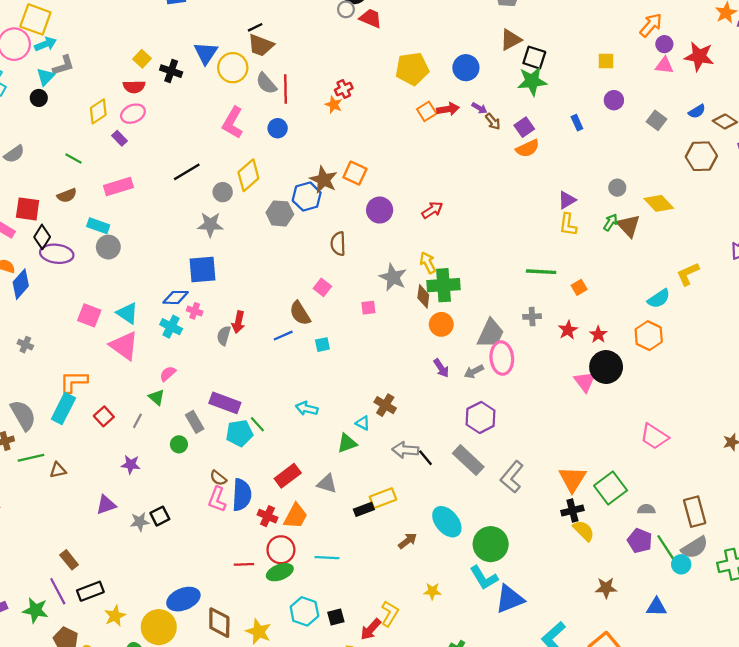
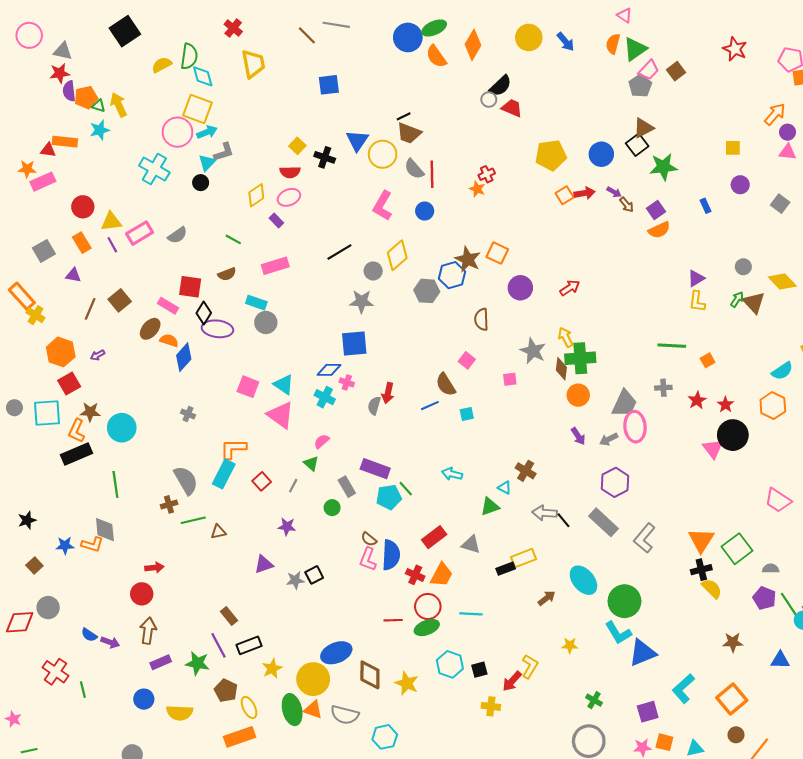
black square: (534, 58) -> (637, 145), moved, turned 35

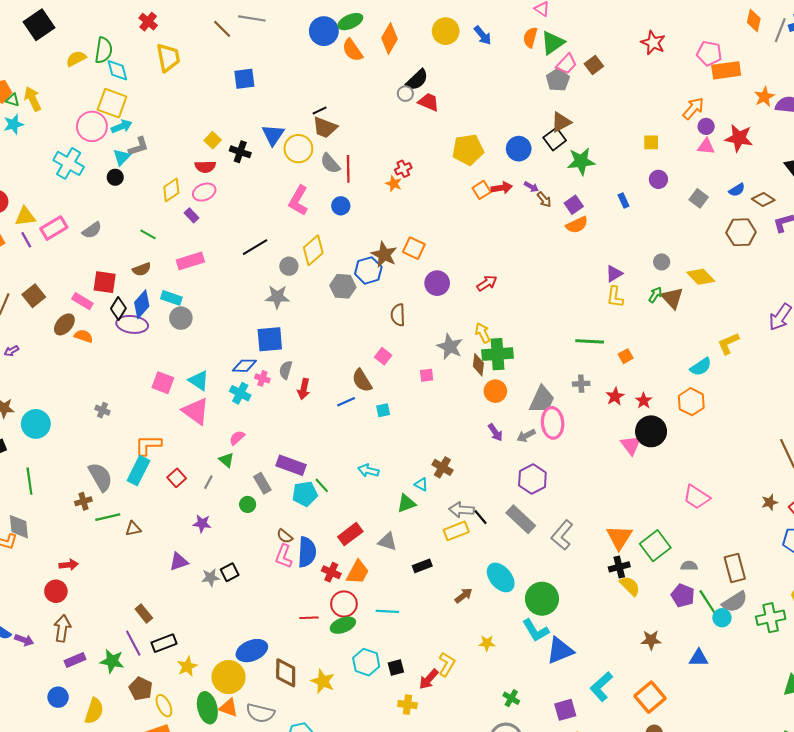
blue diamond: (184, 357) -> (142, 304), moved
gray semicircle: (374, 406) -> (286, 370), moved
yellow rectangle: (524, 558) -> (456, 531), moved
yellow semicircle: (180, 713) -> (94, 711), turned -75

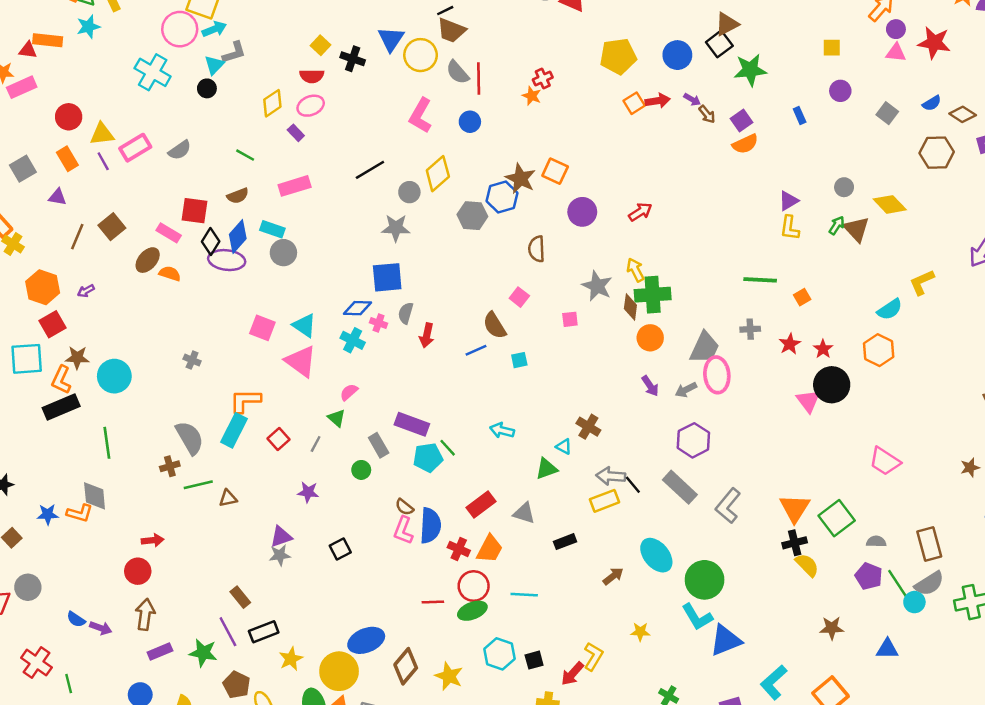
gray star: (211, 577) -> (280, 555), moved
brown diamond: (286, 673) -> (406, 666), turned 40

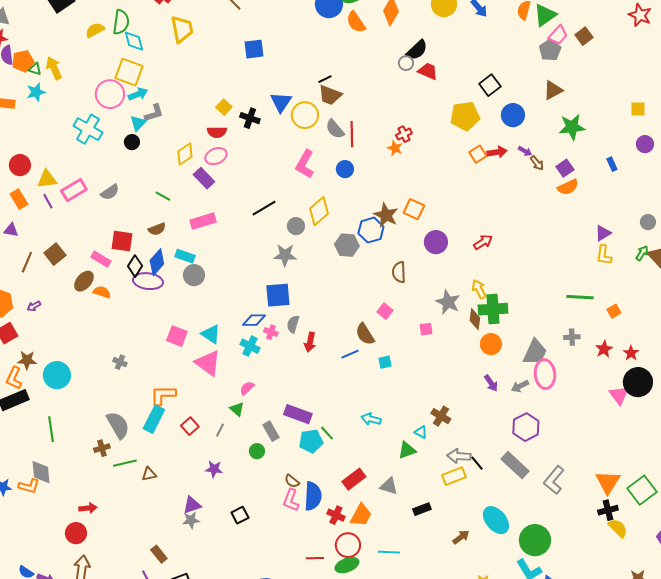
black square: (719, 44) -> (490, 85), moved
purple rectangle: (296, 133) -> (204, 178), size x1.5

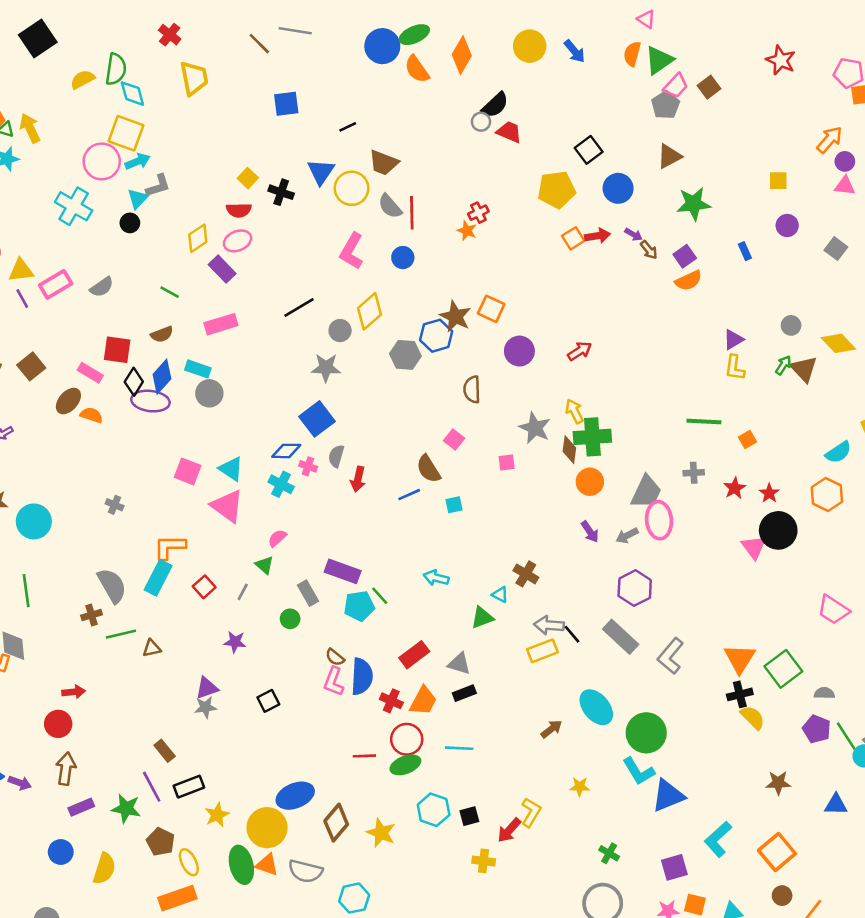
black line: (325, 79) -> (348, 127), moved
blue square: (278, 295) -> (317, 419), turned -32
black rectangle: (422, 509) -> (464, 693), moved

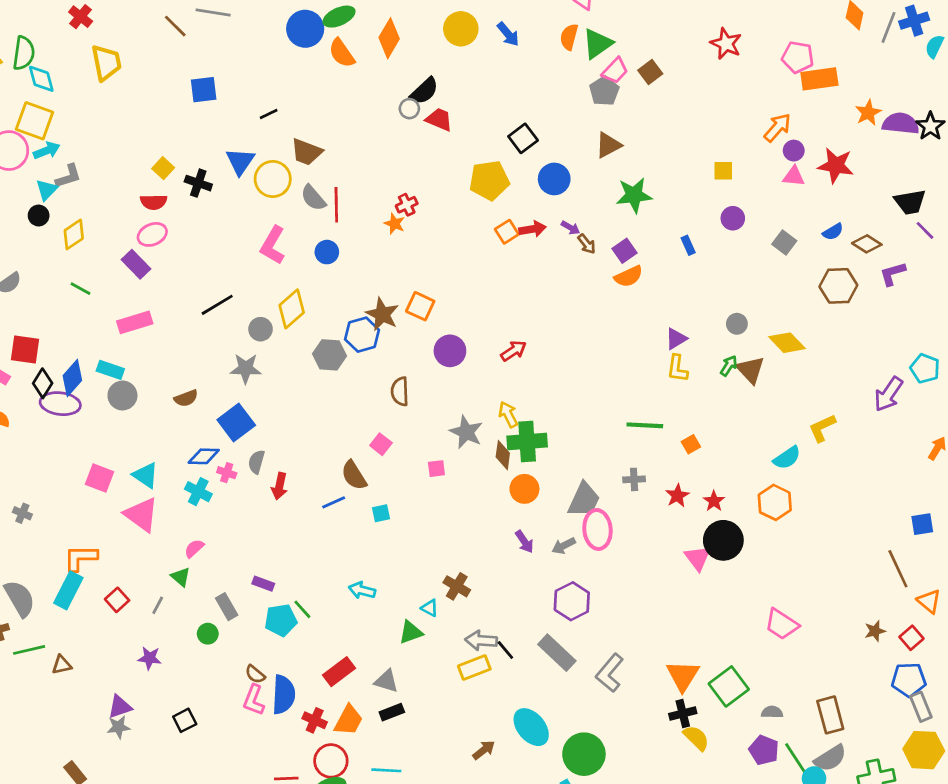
yellow diamond: (198, 238) -> (74, 234), moved
brown semicircle: (162, 334) -> (186, 398), moved
purple rectangle: (343, 571) -> (263, 584), size x0.6

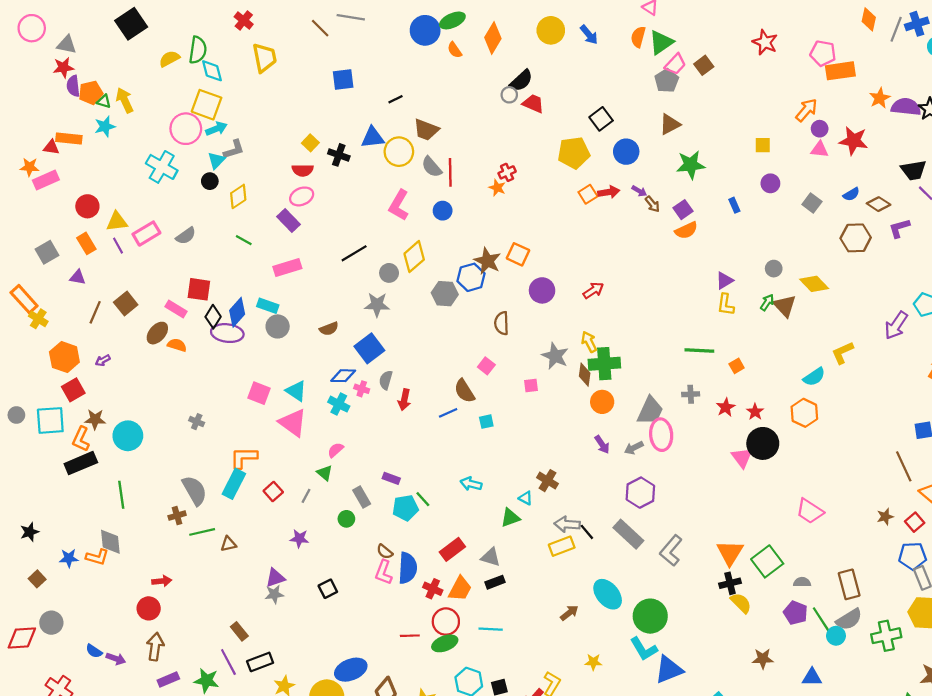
orange semicircle: (342, 53) -> (455, 50), size x0.7
blue triangle: (240, 161) -> (373, 137), turned 50

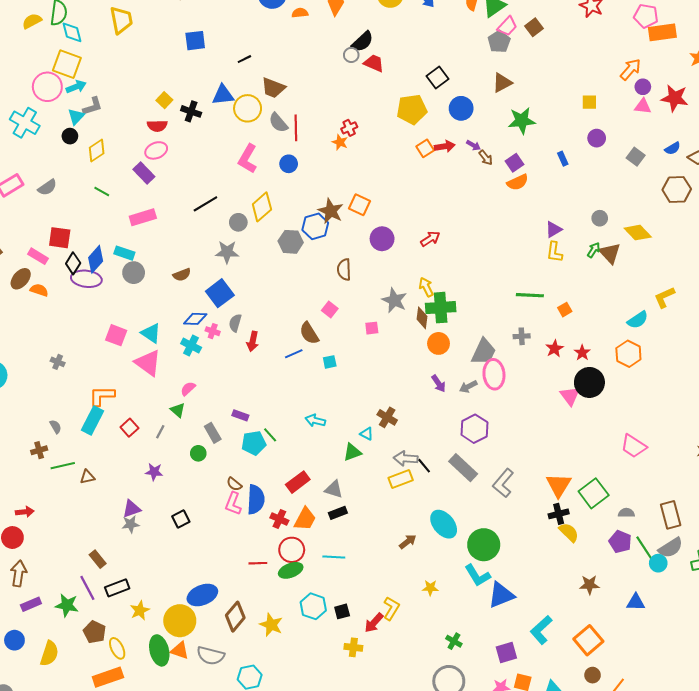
orange semicircle: (455, 50) -> (300, 13), turned 119
gray semicircle: (195, 490) -> (56, 427), size x0.5

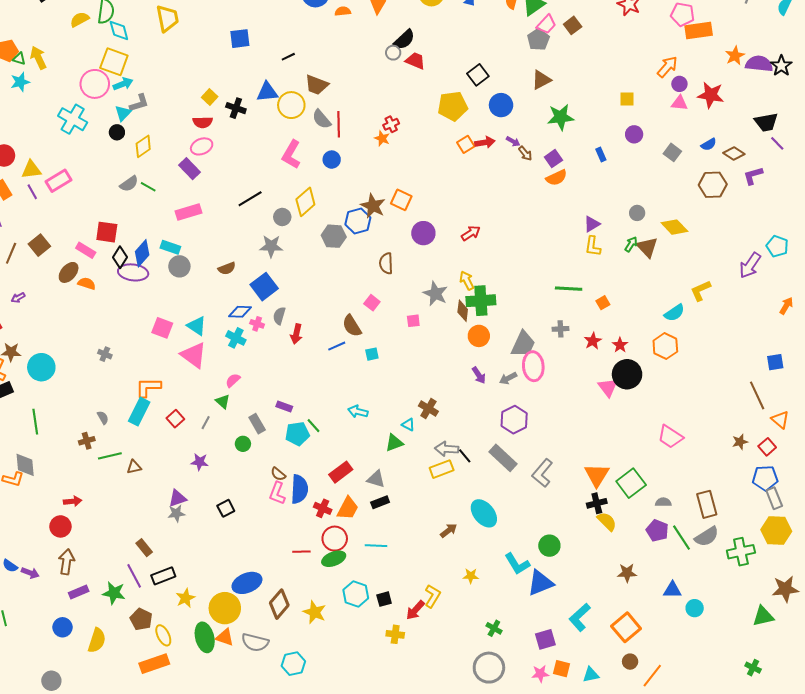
gray semicircle: (47, 187) -> (129, 184), moved
green circle: (484, 545) -> (549, 546), moved, size x0.7
cyan circle: (658, 563) -> (695, 608), moved

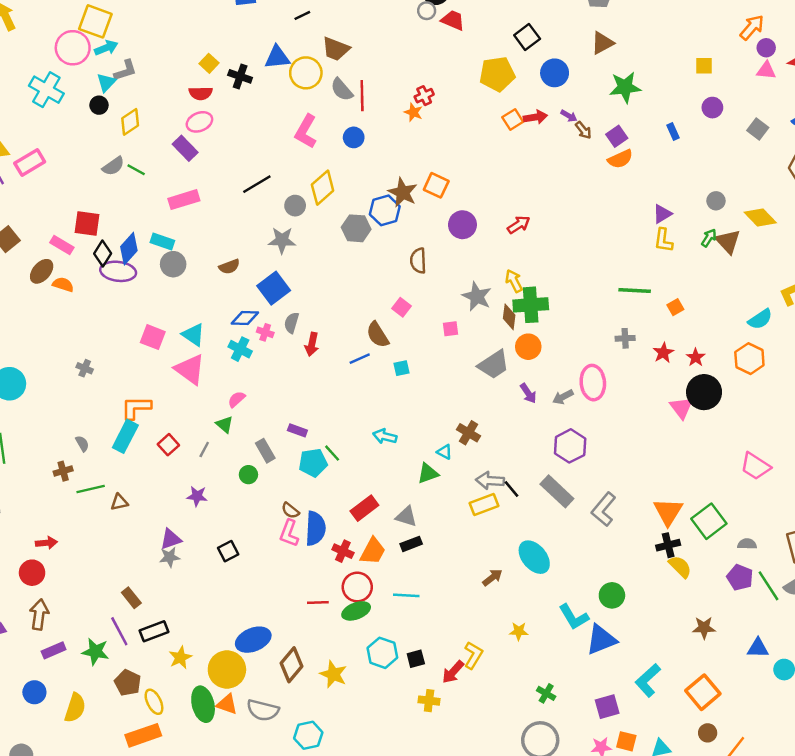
gray trapezoid: (523, 344) -> (494, 365), moved, turned 32

